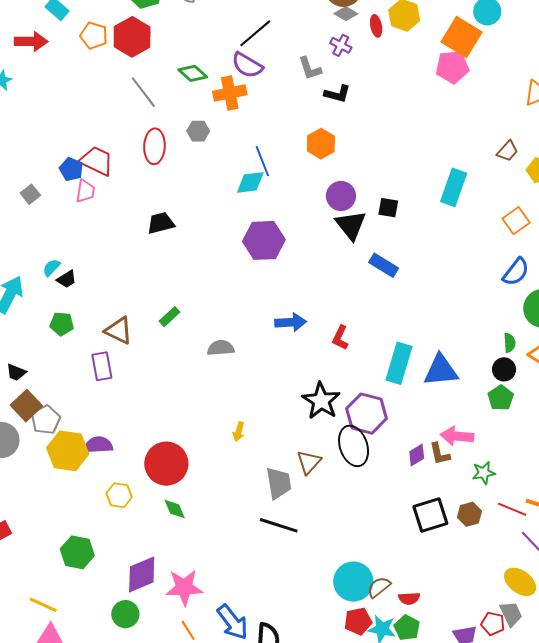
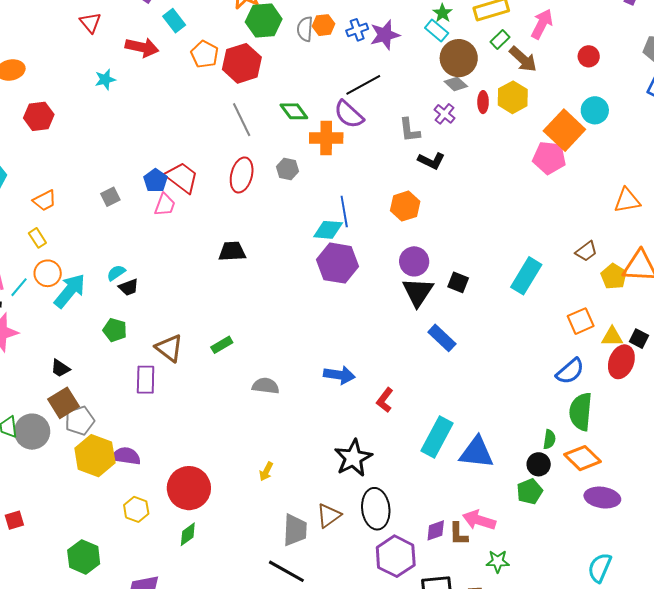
purple hexagon: (264, 240) -> (337, 263), moved
purple hexagon: (367, 414) -> (396, 556), moved
green diamond: (175, 509) -> (188, 534), turned 65

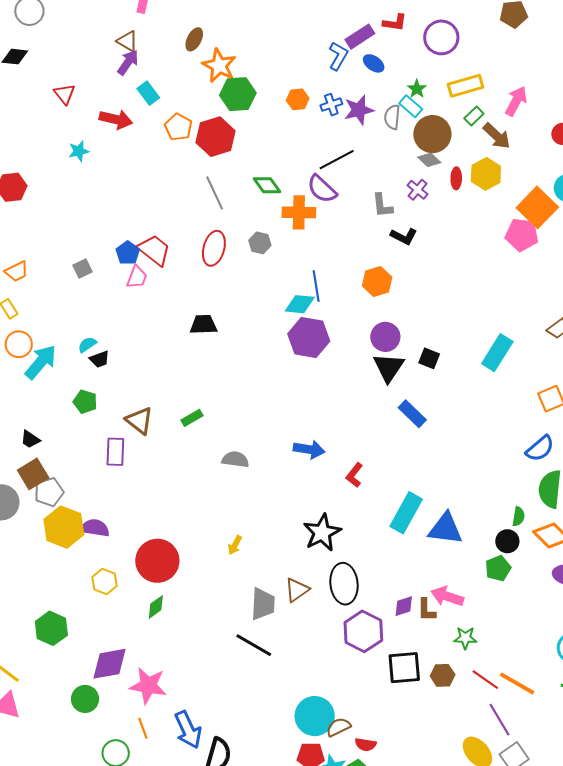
gray semicircle: (305, 29) -> (392, 117), moved

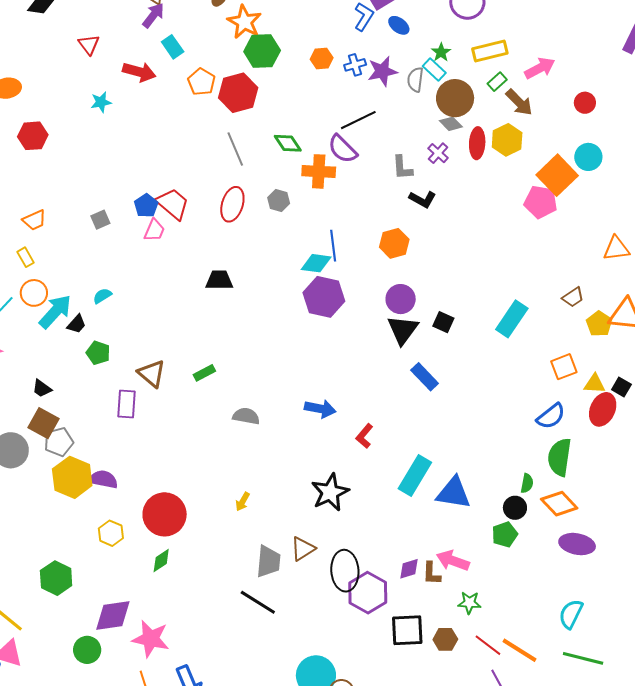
pink arrow: (516, 101) -> (540, 68), turned 32
red ellipse: (456, 178) -> (477, 143), size x1.4
black trapezoid: (100, 359) -> (77, 324), moved, turned -30
brown square: (33, 474) -> (43, 423), turned -32
black ellipse: (344, 584) -> (345, 571), moved

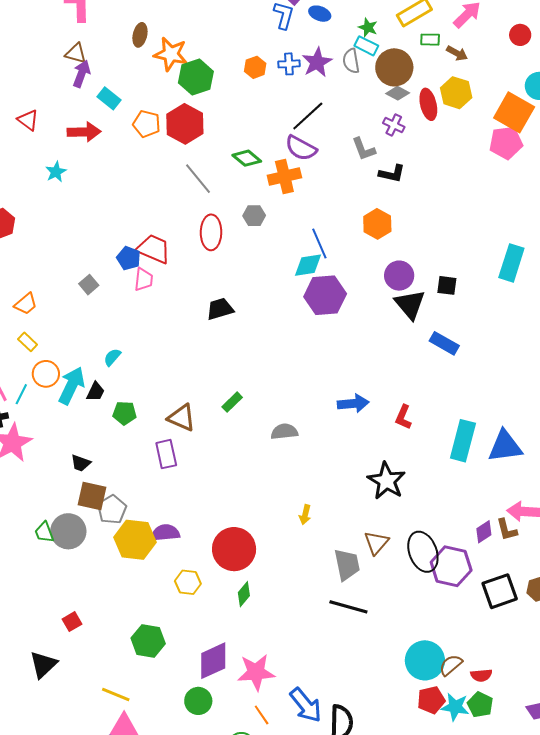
blue cross: (355, 65) -> (289, 64), turned 30
green rectangle: (497, 82) -> (430, 40), turned 60
brown arrow: (519, 102) -> (457, 53), size x0.7

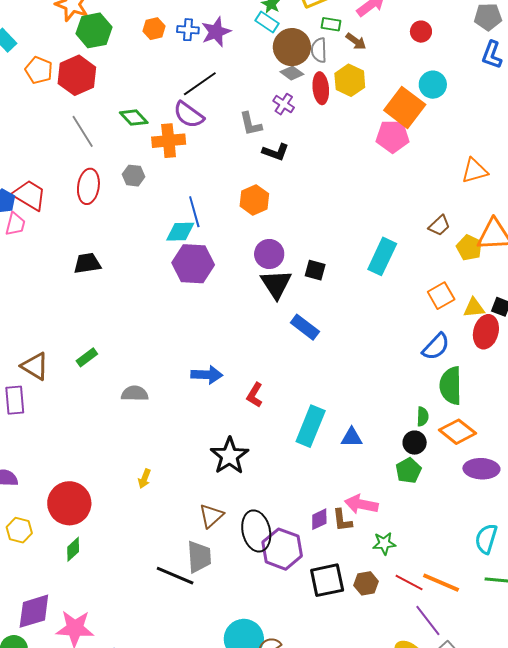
gray semicircle: (351, 61) -> (319, 50), moved
blue triangle: (505, 446) -> (352, 437), size x0.6
gray trapezoid: (347, 565) -> (199, 557), moved

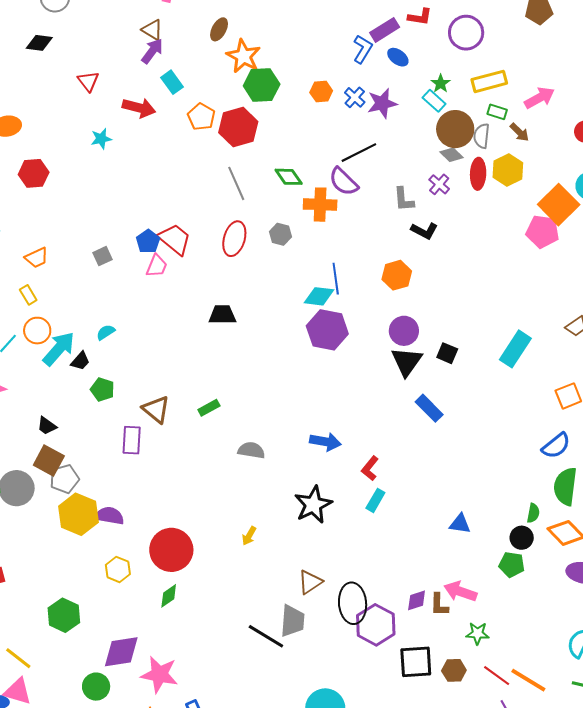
blue cross: (188, 30) -> (355, 97), turned 30
cyan rectangle: (311, 426) -> (375, 500), moved, size x0.6
black star: (229, 456) -> (313, 505), moved
green pentagon: (408, 470) -> (512, 565), turned 30

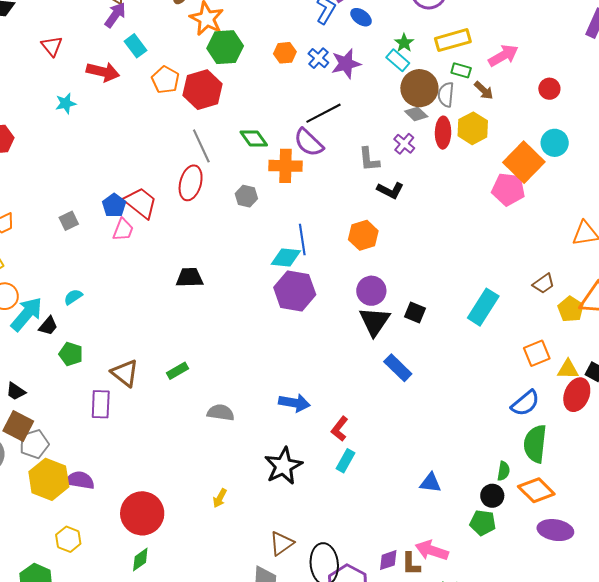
red ellipse: (234, 239) -> (191, 183), moved
yellow hexagon: (118, 569) -> (68, 539), moved

